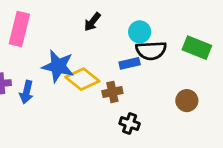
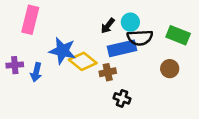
black arrow: (92, 22) -> (108, 26), moved
blue rectangle: (130, 63) -> (122, 48), size x1.6
brown circle: (187, 101) -> (170, 69), moved

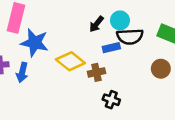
blue rectangle: (122, 48) -> (111, 48), size x0.6
blue star: (62, 51) -> (35, 43), moved

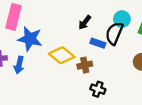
cyan circle: (120, 20) -> (122, 19), moved
black semicircle: (130, 37) -> (114, 33), turned 115
blue rectangle: (111, 48) -> (98, 43), turned 32

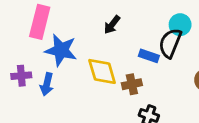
black arrow: (85, 22) -> (112, 25), moved
yellow diamond: (62, 55) -> (102, 71), turned 35

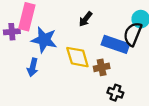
blue rectangle: (149, 56) -> (115, 44), size x1.6
purple cross: (21, 76) -> (12, 32), moved

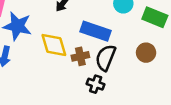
black semicircle: (133, 34) -> (106, 58), moved

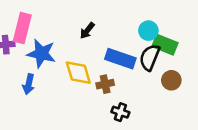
green rectangle: (155, 17) -> (165, 45), moved
black semicircle: (106, 58) -> (150, 57), moved

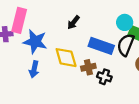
blue arrow: (29, 84) -> (34, 69), moved
black cross: (120, 112) -> (104, 77), moved

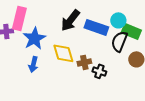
black arrow: (73, 22) -> (70, 20), size x1.6
blue star: (35, 42) -> (34, 38), turned 30
blue rectangle: (101, 46) -> (96, 27), moved

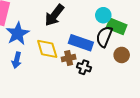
blue rectangle: (96, 27) -> (81, 43), moved

